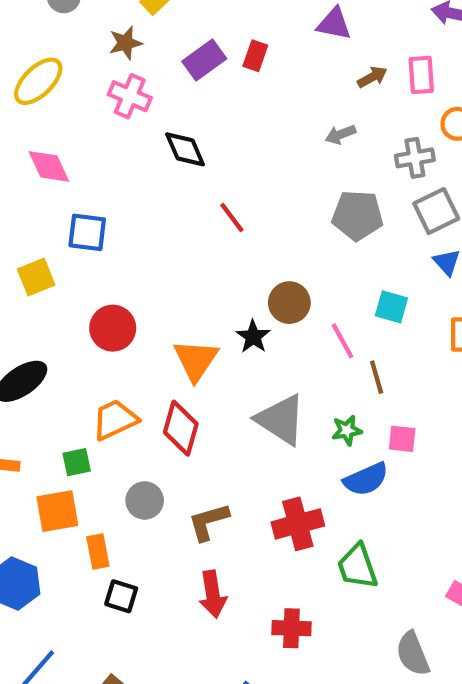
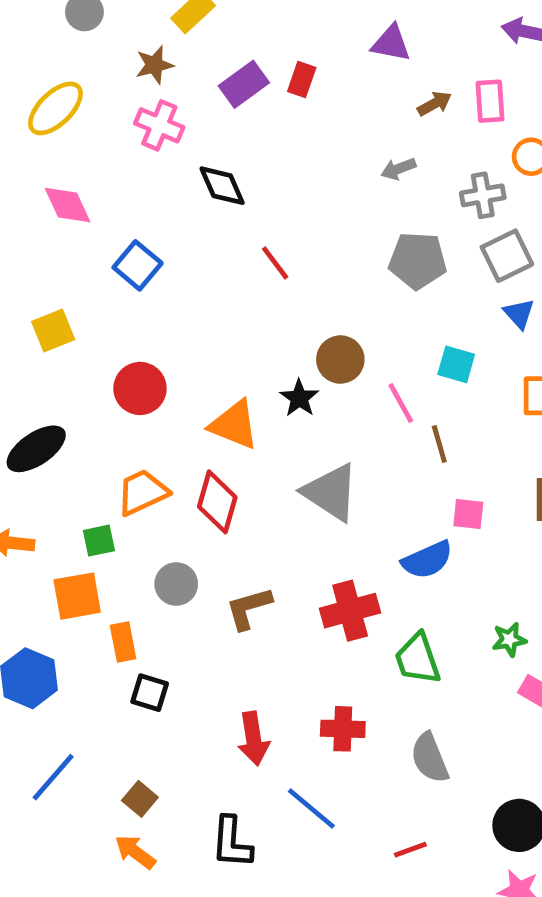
blue square: (87, 232) -> (138, 265), moved, turned 33
orange triangle: (196, 360) -> (234, 425), turned -42
green star: (347, 430) -> (509, 640), moved
red arrow: (213, 594) -> (253, 739), moved
gray semicircle: (413, 654) -> (430, 758), moved

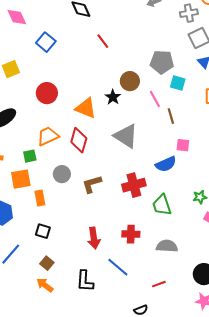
gray pentagon: (418, 261) -> (162, 62), moved
black square: (150, 693) -> (43, 231), moved
gray semicircle: (430, 758) -> (167, 246), turned 115

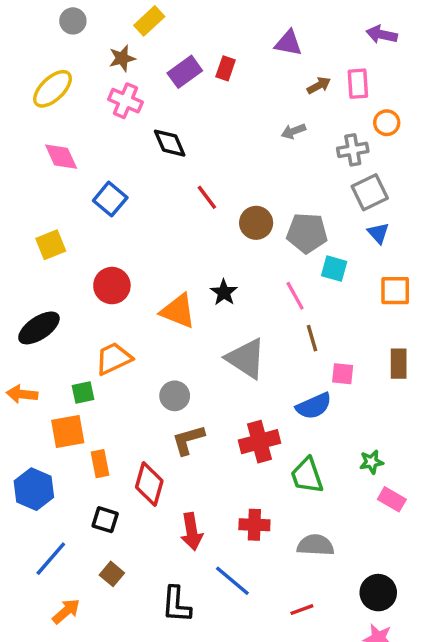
brown circle: (130, 81) -> (256, 223), moved
brown line: (171, 116) -> (312, 338), moved
red diamond: (79, 140) -> (149, 484), moved
gray circle: (62, 174) -> (175, 396), moved
orange arrow: (45, 285) -> (66, 611), moved, turned 102

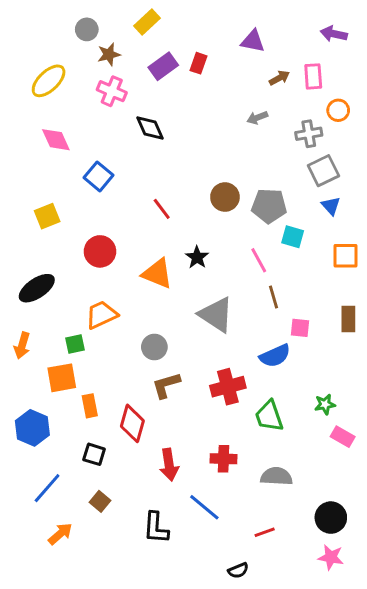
gray circle: (73, 21) -> (87, 29), moved
yellow rectangle: (149, 21) -> (147, 22), moved
red line: (207, 197) -> (162, 209), moved
orange arrow: (22, 394) -> (22, 346), turned -80

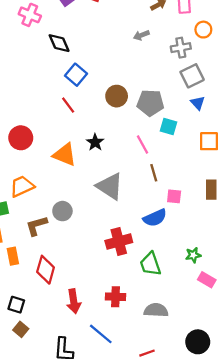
blue square: (99, 176) -> (76, 75), moved
brown L-shape: (166, 385) -> (37, 226), moved
black square: (94, 454) -> (16, 305), moved

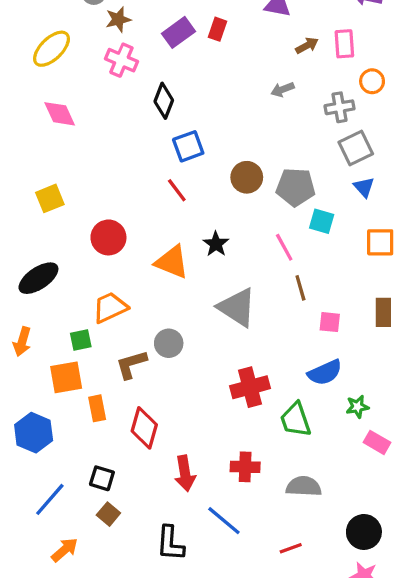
black diamond: (59, 43) -> (164, 101), turned 45
blue square: (76, 75) -> (188, 146), turned 30
blue semicircle: (155, 218) -> (325, 373), moved

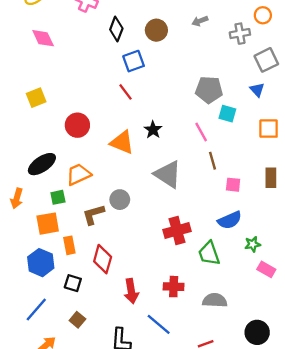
gray square: (356, 148) -> (266, 60), moved
brown circle: (247, 177) -> (156, 30), moved
black ellipse: (38, 278) -> (42, 164), moved
blue hexagon: (34, 433) -> (41, 263), moved
black square: (102, 478) -> (73, 283), moved

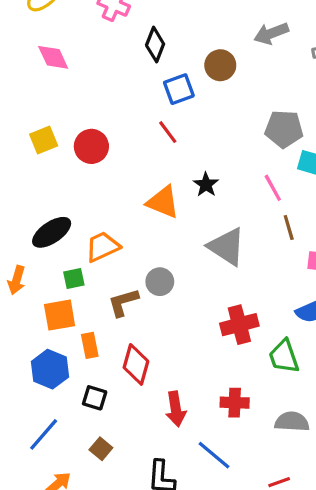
gray arrow: (200, 21) -> (271, 33), size x1.5
brown circle: (156, 30) -> (220, 65), moved
red circle: (77, 125) -> (91, 146), moved

